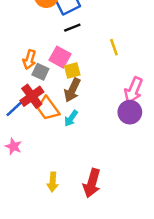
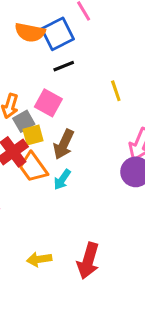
yellow square: (72, 71) -> (33, 135), moved
gray square: (40, 72) -> (24, 121), turned 35
yellow arrow: (53, 182) -> (39, 259), turned 78

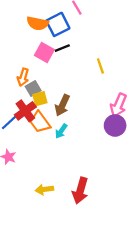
pink square: (48, 103) -> (44, 53), moved

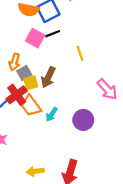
yellow line: (100, 66) -> (80, 53), moved
brown arrow: (62, 105) -> (48, 77), moved
pink arrow: (118, 105) -> (107, 89), turned -65
purple circle: (115, 125) -> (83, 120), moved

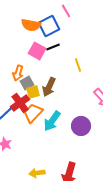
orange trapezoid: (31, 106) -> (33, 113), turned 80
cyan arrow: (52, 114) -> (52, 121), size x1.5

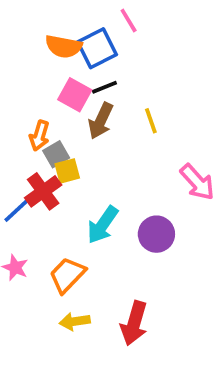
brown arrow: (49, 87) -> (101, 121), moved
orange trapezoid: (33, 113) -> (67, 275), moved

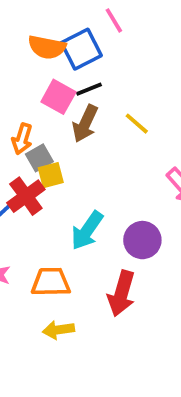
yellow line: (151, 121) -> (137, 124), turned -30
orange trapezoid: (67, 275) -> (51, 282), turned 45
red arrow: (134, 323) -> (121, 294), moved

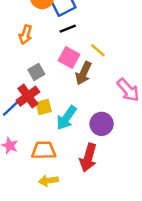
pink square: (58, 97) -> (69, 58), moved
brown arrow: (85, 124) -> (83, 73), moved
orange arrow: (22, 139) -> (26, 35), moved
yellow square: (51, 175) -> (44, 107), moved

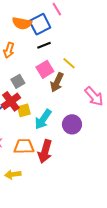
pink square: (69, 58) -> (45, 69), turned 30
red arrow: (88, 158) -> (45, 151), moved
yellow arrow: (48, 181) -> (13, 174), moved

